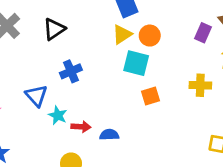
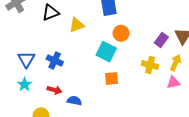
yellow triangle: (122, 34) -> (77, 25), moved
blue cross: (71, 71) -> (55, 60), moved, turned 35
yellow cross: (200, 85) -> (150, 65), moved
cyan star: (58, 115) -> (25, 84), moved

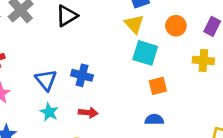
yellow triangle: (77, 25) -> (134, 24), moved, turned -42
orange circle: (121, 33) -> (176, 26), moved
blue semicircle: (74, 101) -> (154, 120), moved

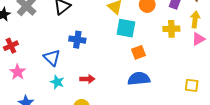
blue cross: (82, 75) -> (77, 40), moved
blue semicircle: (154, 120) -> (139, 79), size x1.5

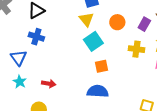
cyan square: (126, 28) -> (93, 41), turned 36
blue cross: (77, 40) -> (36, 37), moved

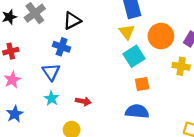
orange circle: (117, 22) -> (161, 36), size x1.5
blue cross: (36, 37) -> (62, 47), moved

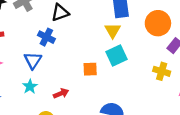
orange circle: (161, 36) -> (158, 23), moved
orange square: (142, 84) -> (90, 69), moved
red arrow: (83, 101) -> (61, 93), turned -40

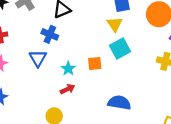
cyan star: (30, 87) -> (68, 69), moved

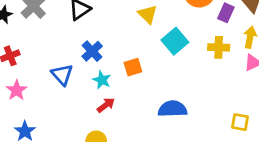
blue cross: (50, 34) -> (92, 51), moved, turned 35
cyan square: (120, 49) -> (175, 41), moved

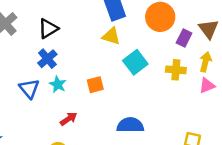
yellow triangle: (148, 14) -> (111, 36), turned -30
blue cross: (92, 51) -> (47, 59), moved
cyan star: (102, 80) -> (58, 84), moved

